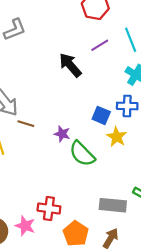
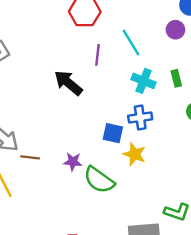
purple line: (100, 45) -> (97, 55), turned -42

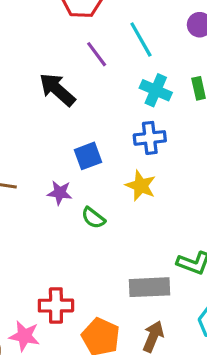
purple line: (97, 55) -> (97, 54), turned -45
blue square: (113, 133) -> (88, 156), moved, turned -35
green semicircle: (99, 180) -> (93, 218), size x0.6

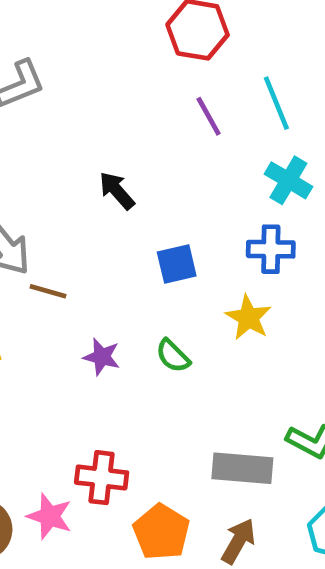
black arrow: (57, 89) -> (117, 191), moved, size x0.7
purple star: (60, 193) -> (102, 357), moved

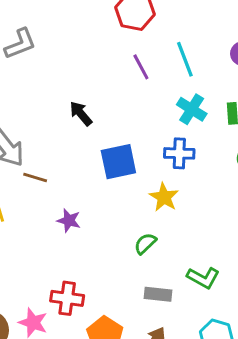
blue square: (177, 264) -> (118, 162), size x1.4
green semicircle: (173, 356) -> (145, 243), moved, turned 90
gray rectangle: (242, 468) -> (158, 294), size x0.7

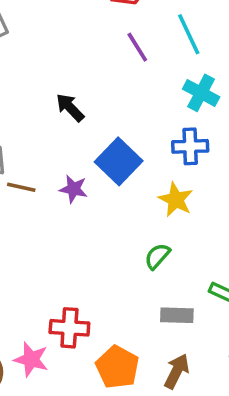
blue square: (118, 162) -> (119, 161), turned -30
purple star: (69, 221) -> (73, 189), moved

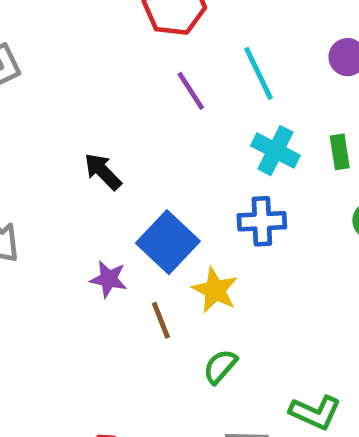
brown line: (21, 187) -> (161, 320), moved, turned 56
yellow star: (176, 200) -> (215, 290), moved

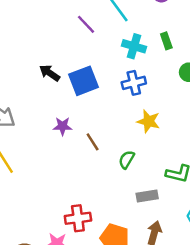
blue square: (168, 242) -> (84, 81), moved, turned 36
yellow star: (215, 290) -> (149, 121), moved

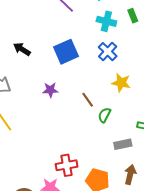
black arrow: (50, 73) -> (22, 49), moved
blue cross: (134, 83) -> (108, 52), turned -30
brown line: (93, 142) -> (88, 100), moved

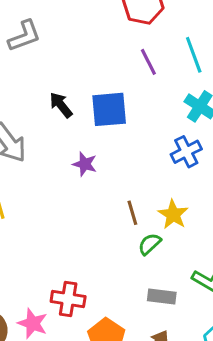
blue square: (66, 52) -> (109, 109), moved
yellow star: (121, 83) -> (173, 214), moved
purple star: (50, 90) -> (85, 164), moved

